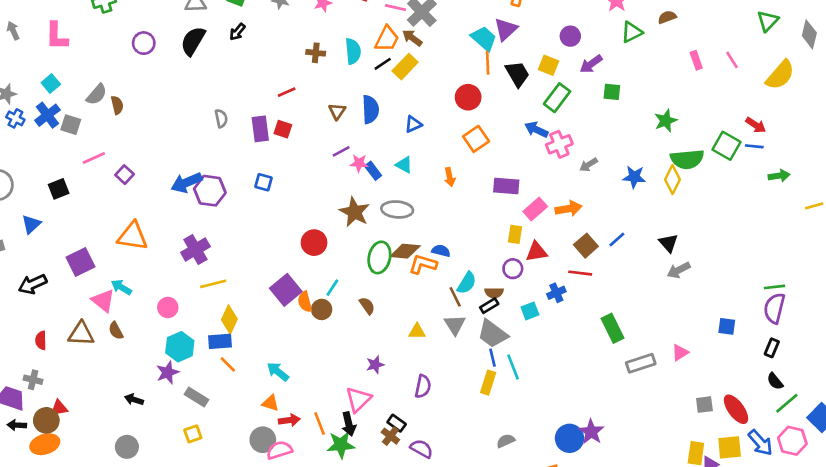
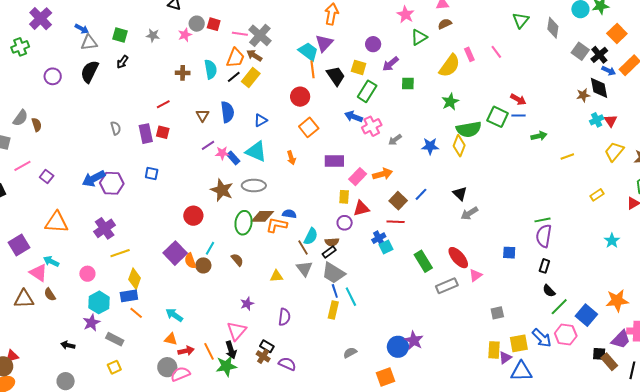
yellow semicircle: (780, 75) -> (450, 66), moved
cyan triangle: (404, 165) -> (256, 151), size x1.6
cyan square: (530, 311) -> (386, 247), moved
red ellipse: (736, 409) -> (458, 258), moved

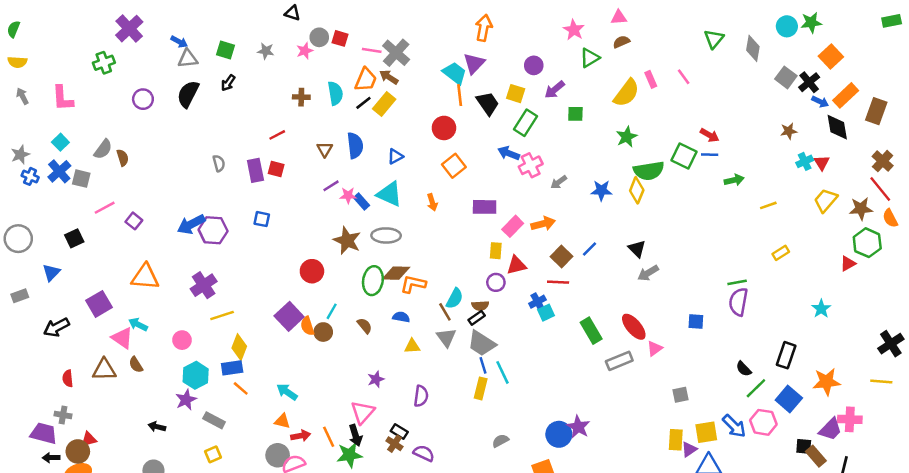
black diamond: (599, 88) -> (837, 127), moved
yellow rectangle: (597, 195) -> (781, 253), moved
blue semicircle: (289, 214) -> (401, 317), moved
black rectangle: (544, 266) -> (786, 355), moved, size x1.5

